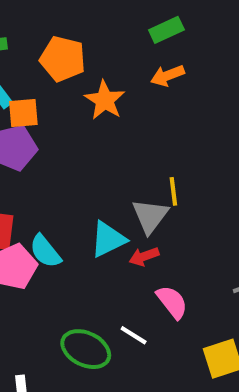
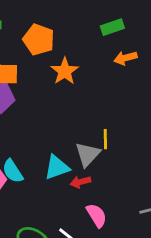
orange arrow: (167, 76) -> (125, 58), moved

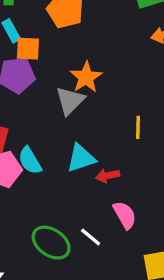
orange star: (65, 71) -> (86, 77), moved
gray triangle: (88, 154) -> (70, 101), moved

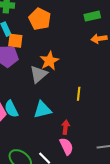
red arrow: (108, 176) -> (66, 127), moved, turned 104

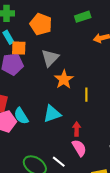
green rectangle: (92, 16) -> (83, 17), moved
orange star: (49, 61) -> (64, 79), moved
gray triangle: (38, 74) -> (50, 58), moved

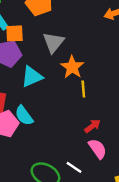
yellow line: (86, 95) -> (83, 89), moved
cyan triangle: (52, 114) -> (32, 77), moved
red arrow: (77, 129) -> (93, 126), turned 56

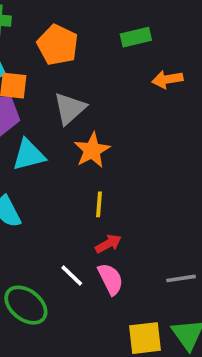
yellow line: (83, 89) -> (99, 204), moved
white line: (74, 167) -> (72, 275), moved

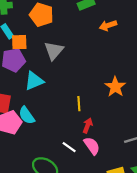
orange star: (92, 150) -> (115, 87), moved
red arrow: (108, 244) -> (88, 126), turned -32

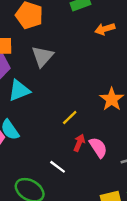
yellow line: (79, 104) -> (70, 117), turned 48
pink semicircle: (92, 146) -> (98, 147), moved

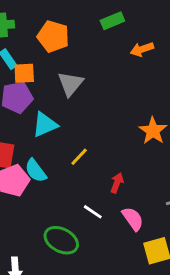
yellow line: (70, 117) -> (79, 157), moved
pink semicircle: (98, 147) -> (133, 219), moved

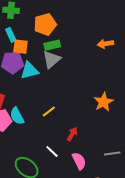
green rectangle: (112, 21) -> (52, 45), moved
orange pentagon: (53, 36) -> (45, 24), turned 30
cyan triangle: (45, 125) -> (29, 71), moved

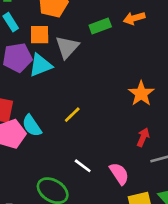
green rectangle: (52, 45) -> (100, 26), moved
orange square: (20, 47) -> (40, 35), moved
red arrow: (72, 134) -> (143, 137), moved

